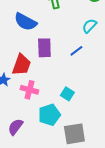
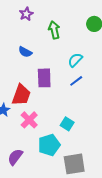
blue semicircle: (25, 22) -> (25, 52), size x0.6
cyan semicircle: (89, 26) -> (75, 60), moved
pink cross: (29, 90) -> (29, 120), turned 30

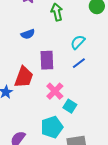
blue semicircle: (25, 52) -> (28, 34), turned -48
pink cross: (29, 120) -> (55, 91), moved

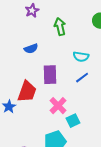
cyan semicircle: (78, 42) -> (81, 57), turned -126
cyan square: (70, 106) -> (73, 121), turned 32

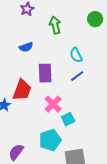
cyan semicircle: (81, 57) -> (76, 55), turned 56

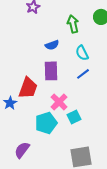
green arrow: (55, 25) -> (73, 24), moved
blue semicircle: (26, 47) -> (52, 45), moved
cyan pentagon: (50, 140) -> (46, 123), moved

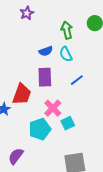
cyan semicircle: (82, 53) -> (66, 54), moved

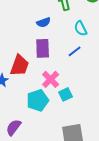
cyan semicircle: (66, 54) -> (81, 28), moved

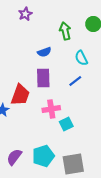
pink cross: (51, 79) -> (51, 109), turned 36
cyan pentagon: (38, 100) -> (43, 156), moved

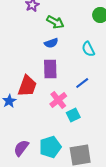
green arrow: (65, 31) -> (55, 22), moved, turned 132
blue line: (75, 81) -> (82, 83), moved
pink cross: (51, 109) -> (58, 100), turned -30

